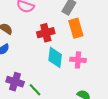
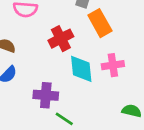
purple cross: (15, 82) -> (46, 95), moved

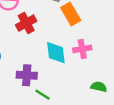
red cross: (61, 39) -> (26, 23), moved

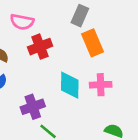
purple cross: (27, 75) -> (33, 107), turned -30

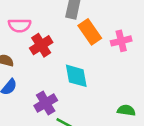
pink cross: (101, 85) -> (121, 41), moved

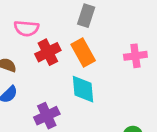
orange rectangle: (90, 32) -> (83, 52), moved

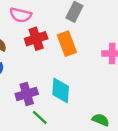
cyan diamond: (83, 89) -> (61, 90), moved

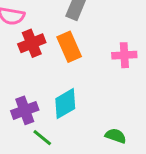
cyan diamond: (61, 90) -> (65, 104), turned 60

